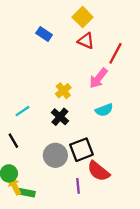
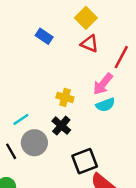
yellow cross: (63, 91) -> (65, 97), turned -35
cyan semicircle: (104, 110) -> (105, 105), moved
gray circle: (55, 155) -> (34, 143), moved

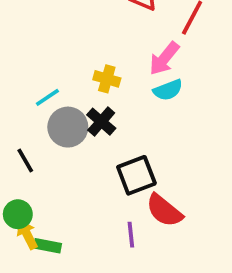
cyan line: (21, 119) -> (47, 97), moved
gray circle: (34, 143) -> (68, 127), moved

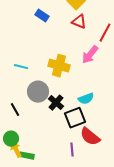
yellow cross: (107, 79) -> (59, 66), size x1.5
cyan semicircle: (168, 90) -> (86, 99), moved
cyan line: (47, 97) -> (21, 67), moved, turned 48
black cross: (101, 122) -> (56, 103), moved

